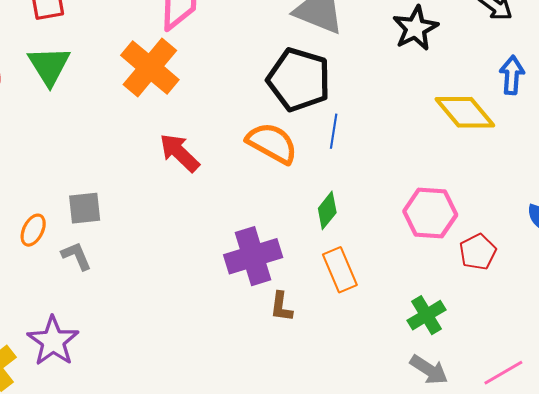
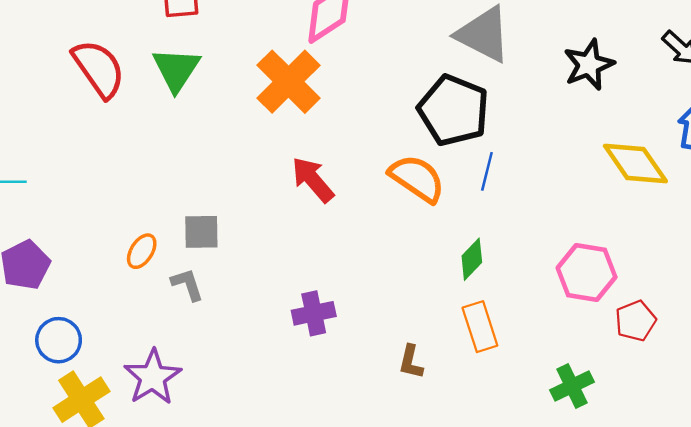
purple cross: (253, 256) -> (314, 313), moved, size x0.7

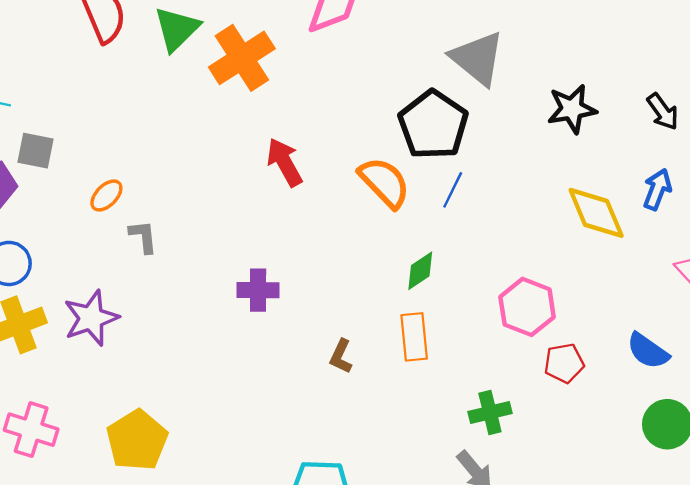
orange cross: (288, 82) -> (242, 58), moved
gray square: (201, 232) -> (36, 151), moved

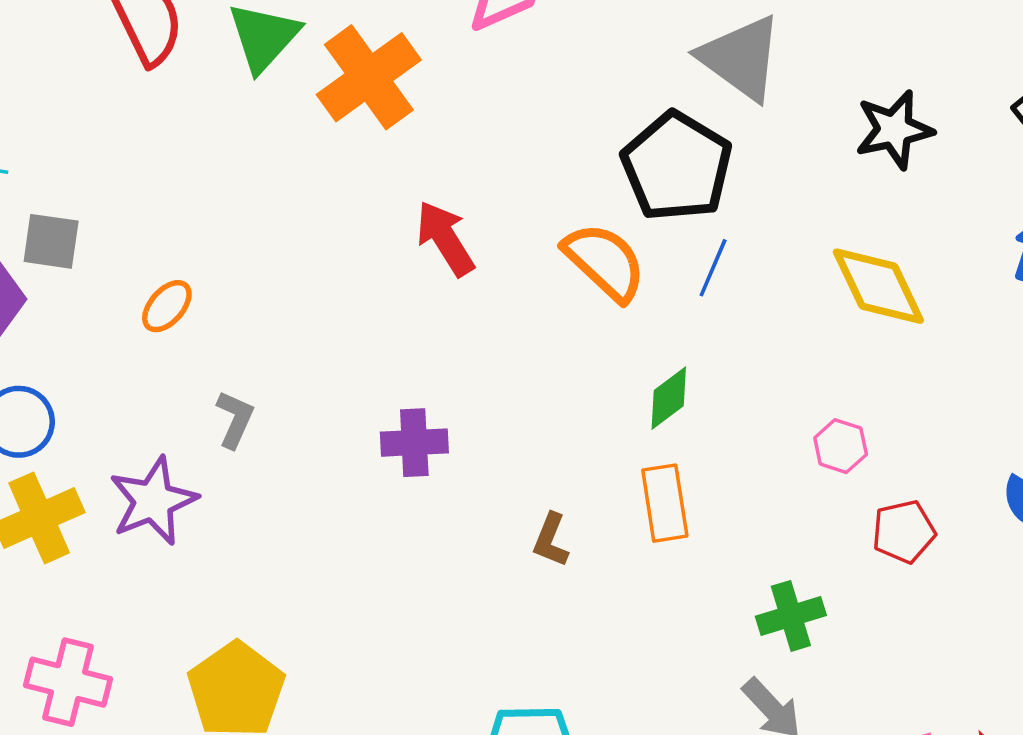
yellow diamond: (596, 213) -> (878, 286), moved
gray L-shape: (143, 237) -> (235, 419), moved, turned 33
pink hexagon: (527, 307) -> (841, 446), size x0.6

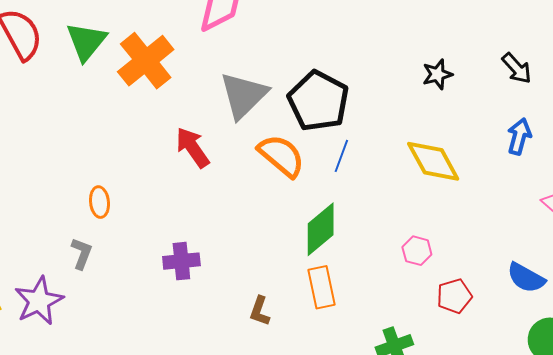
gray triangle: (741, 58) -> (244, 95), moved, turned 42
black star: (894, 130) -> (437, 74), size x0.7
orange ellipse: (167, 306) -> (100, 202), moved, turned -44
green diamond: (669, 398) -> (321, 229), size x1.5

